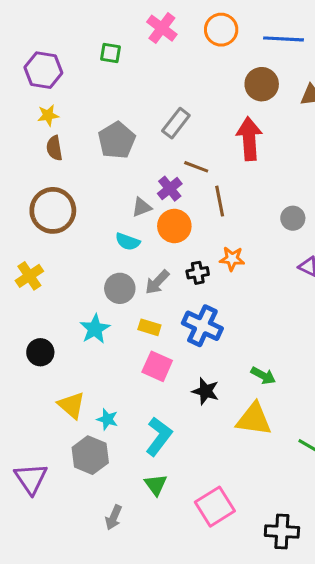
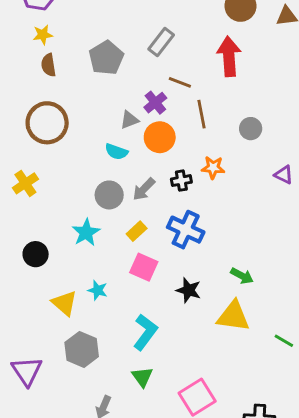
gray circle: (293, 218) -> (251, 129), moved
yellow rectangle: (149, 327) -> (137, 231), turned -60
cyan star: (107, 419) -> (98, 290), moved

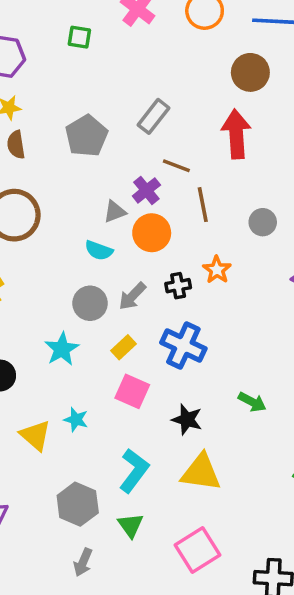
orange star: (213, 168) -> (217, 270), turned 30
yellow triangle: (233, 316) -> (201, 472), moved
gray hexagon: (82, 349) -> (78, 504), moved

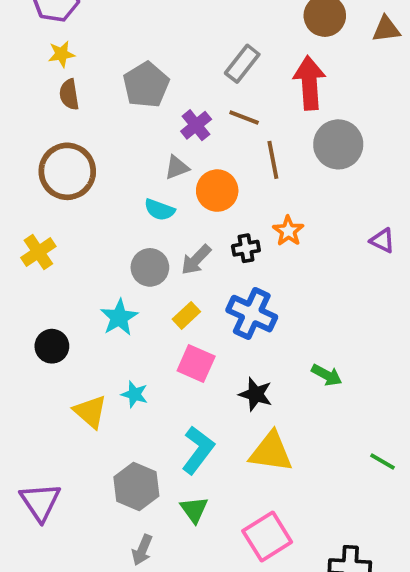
gray rectangle: (153, 116) -> (242, 64), moved
purple cross: (146, 190) -> (196, 125), moved
gray circle: (263, 222) -> (338, 144), moved, size x1.6

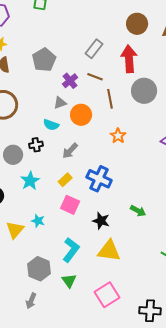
black cross: (246, 248) -> (36, 145), moved
gray circle: (150, 267) -> (13, 155), moved
yellow triangle: (90, 412) -> (15, 230), turned 30
gray arrow: (142, 550) -> (31, 301), moved

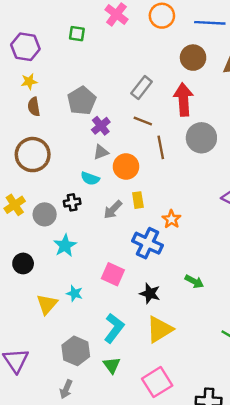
purple cross: (70, 81) -> (101, 126), moved
orange star: (118, 136) -> (171, 219), moved
yellow rectangle: (65, 180) -> (138, 200), moved, turned -56
yellow triangle: (109, 251) -> (160, 329), turned -40

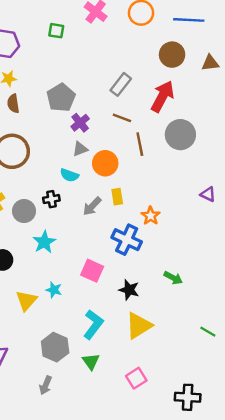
red arrow: (183, 99) -> (163, 96), turned 32
pink square: (157, 382) -> (136, 378), size x0.7

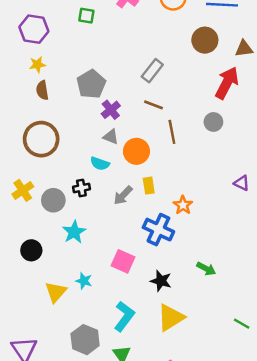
red arrow: (163, 96) -> (227, 83), moved
gray circle: (180, 135) -> (213, 122), size x0.6
gray triangle: (80, 149) -> (111, 137), turned 42

